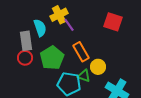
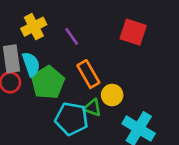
yellow cross: (59, 15) -> (34, 27), moved
cyan semicircle: (40, 28) -> (31, 64), moved

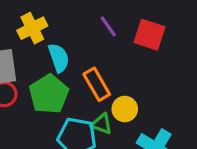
purple line: (72, 36) -> (108, 26), moved
cyan semicircle: (31, 64) -> (59, 58), moved

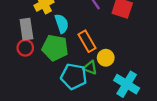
green pentagon: (49, 94) -> (55, 48), turned -30

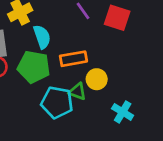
orange rectangle: (87, 41) -> (73, 59), turned -70
cyan cross: (127, 84) -> (123, 112), size x0.7

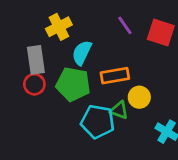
cyan semicircle: (42, 37) -> (82, 53), turned -135

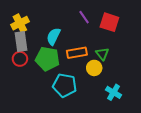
yellow cross: (59, 27) -> (20, 23), moved
green triangle: (119, 110) -> (102, 54), moved, turned 32

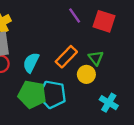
cyan semicircle: (53, 36) -> (31, 63), moved
orange rectangle: (77, 53) -> (66, 57), turned -36
green pentagon: (47, 59) -> (32, 94), moved

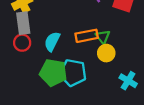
orange rectangle: (66, 57) -> (87, 36), turned 35
green triangle: (96, 58) -> (103, 37), moved

